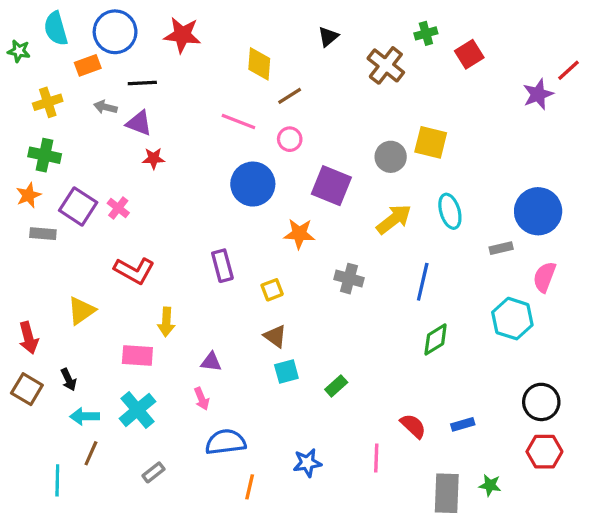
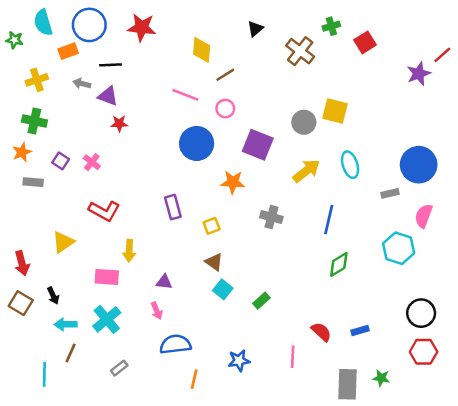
purple square: (78, 206) -> (61, 161), size x0.6
cyan square: (286, 371) -> (223, 289), turned -36

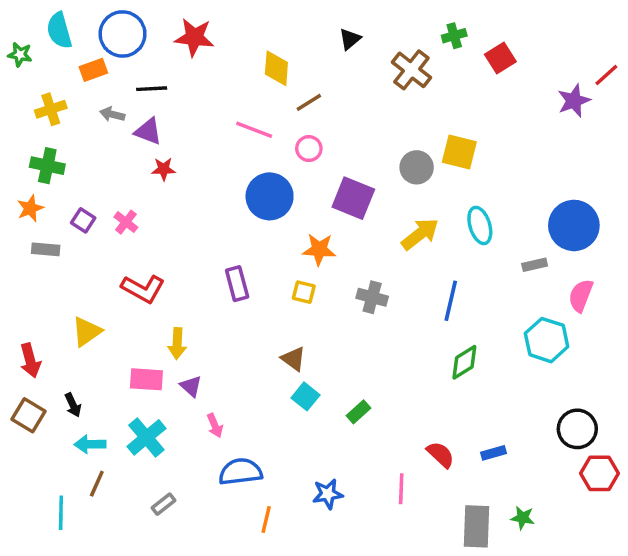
yellow square: (212, 226) -> (304, 292), moved, turned 35
purple triangle: (164, 282) -> (191, 386), moved, turned 35
red hexagon: (424, 352) -> (600, 473), moved

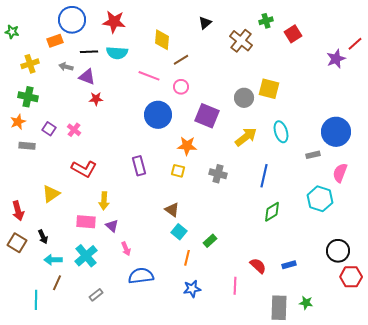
cyan semicircle: (59, 31) -> (117, 53), moved, turned -70
orange line: (266, 520) -> (187, 258), moved

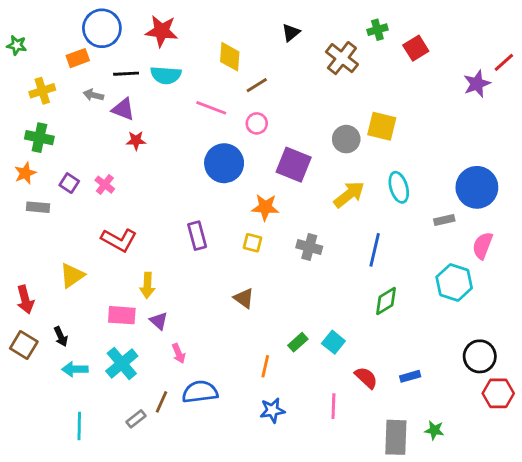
cyan square: (179, 232) -> (333, 342), moved
brown line: (57, 283) -> (162, 402), moved
cyan line: (36, 300) -> (79, 426), moved

